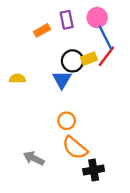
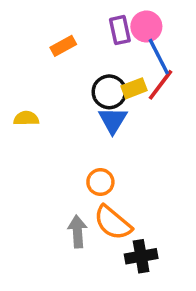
purple rectangle: (67, 20) -> (120, 30), moved
blue triangle: (62, 80) -> (113, 120), moved
gray arrow: (34, 158) -> (77, 232), moved, turned 60

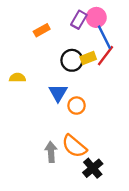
purple rectangle: (120, 30) -> (79, 20), turned 42
blue triangle: (113, 120) -> (58, 93), moved
orange circle: (100, 182) -> (77, 106), moved
black cross: (141, 256) -> (93, 168), turned -30

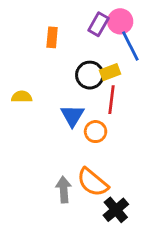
orange rectangle: (42, 30) -> (52, 37), turned -56
red line: (106, 56) -> (111, 100), moved, turned -30

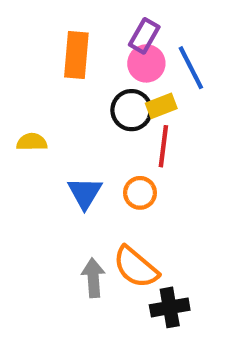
pink circle: (120, 21) -> (146, 63), moved
orange rectangle: (52, 37) -> (76, 55), size x1.5
blue triangle: (72, 116) -> (85, 193), moved
black cross: (116, 210) -> (170, 307), turned 30

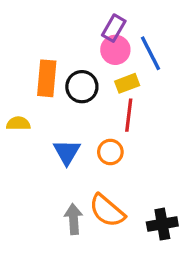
orange rectangle: (76, 55) -> (47, 78), moved
black circle: (132, 110) -> (82, 87), moved
yellow semicircle: (32, 142) -> (18, 124), moved
black cross: (170, 307) -> (162, 224), moved

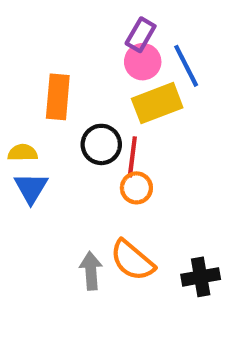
yellow rectangle: (127, 83) -> (157, 103), size x1.6
black circle: (82, 87) -> (101, 144), moved
red line: (129, 115) -> (132, 157), moved
blue triangle: (67, 152) -> (31, 188), moved

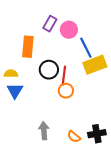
purple rectangle: (141, 35) -> (50, 24), moved
blue line: (186, 66) -> (86, 48), moved
yellow rectangle: (157, 103) -> (95, 65), moved
orange semicircle: (132, 260) -> (74, 137), moved, size x0.6

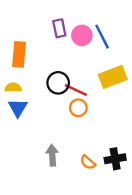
purple rectangle: (50, 24) -> (59, 28), turned -42
orange rectangle: (28, 47) -> (19, 54), moved
blue line: (86, 48) -> (102, 37), moved
red line: (64, 76) -> (76, 90), turned -72

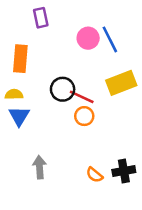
purple rectangle: (59, 28) -> (41, 18), moved
gray arrow: (52, 155) -> (40, 167), moved

